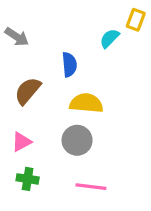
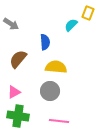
green cross: (28, 179) -> (18, 116), size x1.5

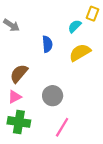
brown semicircle: (18, 59) -> (19, 74), moved
yellow semicircle: (56, 67) -> (80, 53), moved, turned -35
pink line: (59, 121) -> (62, 127), turned -66

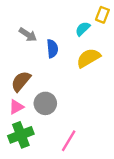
gray arrow: (12, 25) -> (28, 35), moved
gray circle: (53, 96) -> (45, 103), moved
green cross: (19, 122) -> (21, 135), turned -30

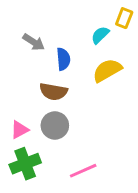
brown semicircle: (21, 81) -> (53, 92), moved, turned -120
pink line: (69, 141) -> (83, 171), turned 35

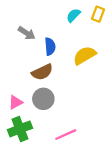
cyan semicircle: (100, 35) -> (73, 15), moved
brown semicircle: (53, 92) -> (42, 72), turned -35

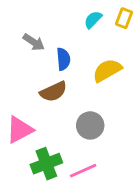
gray circle: (43, 99) -> (90, 125), moved
pink triangle: (15, 102) -> (20, 130), size x1.5
green cross: (20, 129) -> (46, 164), moved

